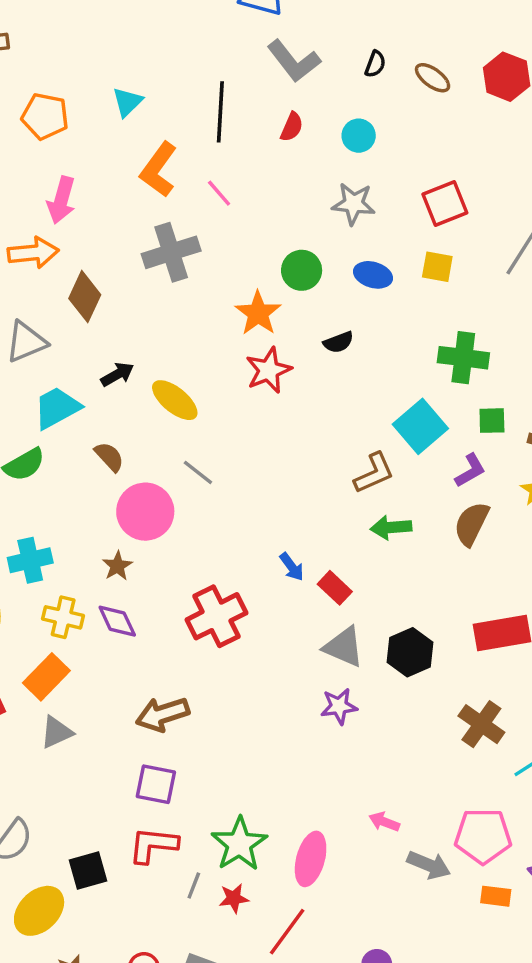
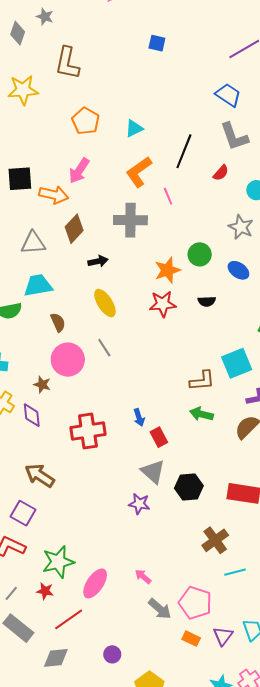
black arrow: (117, 374) -> (98, 261), moved
brown star: (117, 566) -> (42, 385), turned 30
brown arrow: (162, 714) -> (40, 475), turned 32
gray line: (194, 885) -> (11, 593), moved

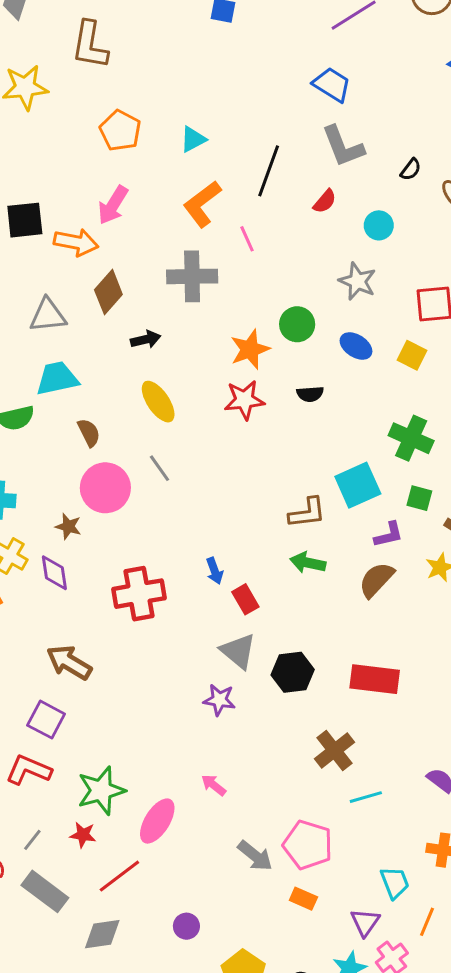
pink arrow: (143, 576) -> (214, 785), moved
purple triangle: (223, 636) -> (365, 922), moved

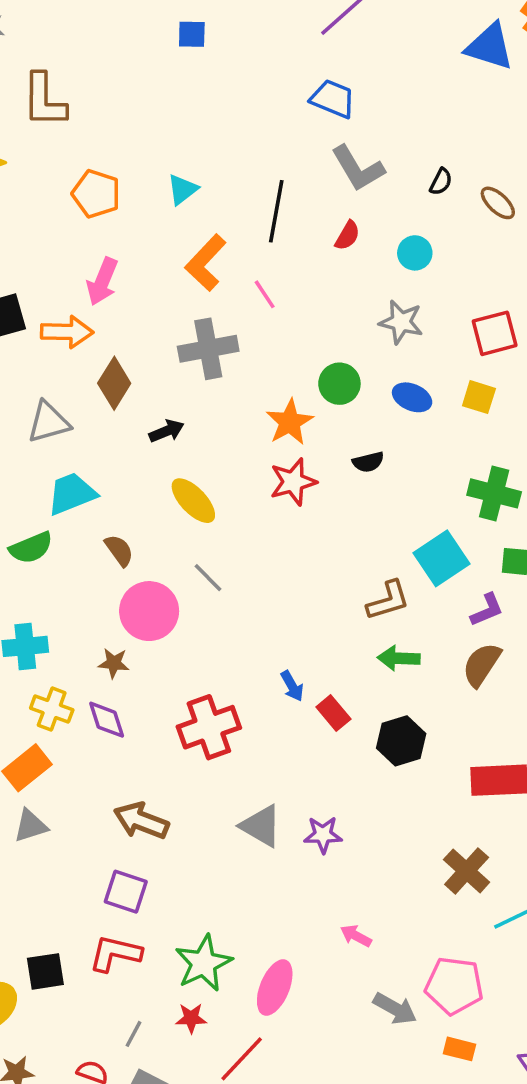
gray triangle: (238, 651) -> (261, 826), moved
black hexagon: (293, 672) -> (401, 741), moved
pink arrow: (214, 785) -> (356, 936), moved

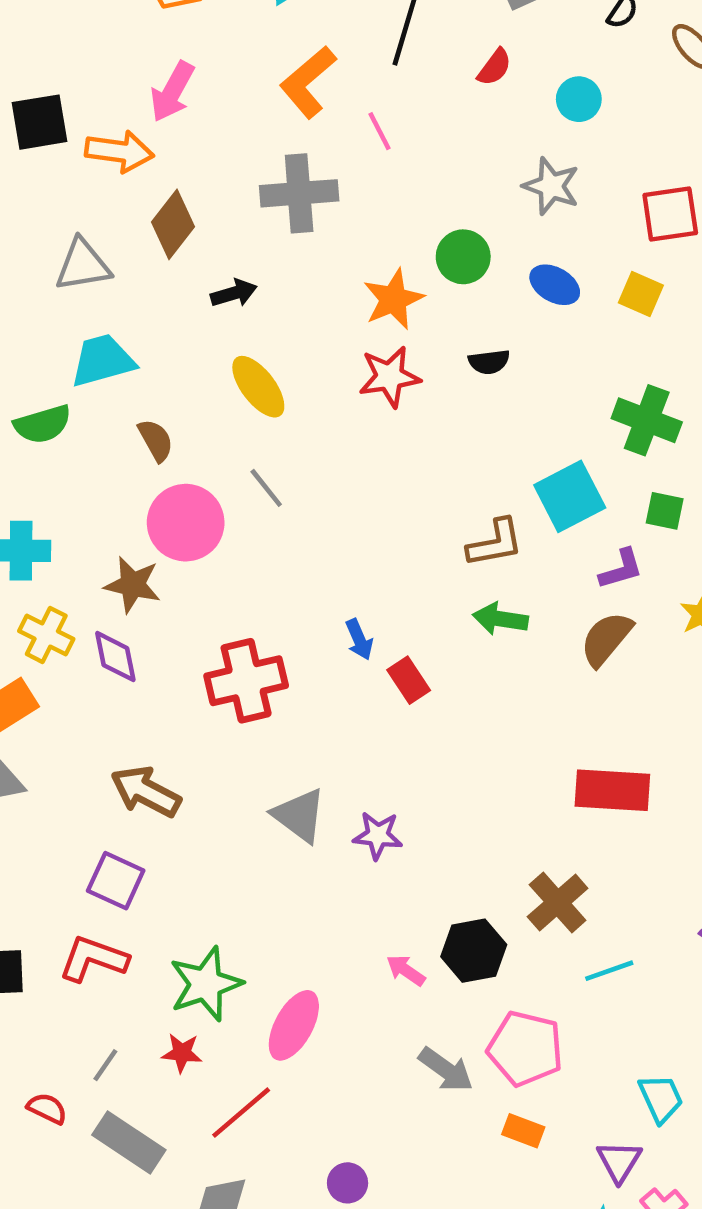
brown star: (114, 663) -> (133, 585), size x1.4
black hexagon: (401, 741) -> (474, 951), moved

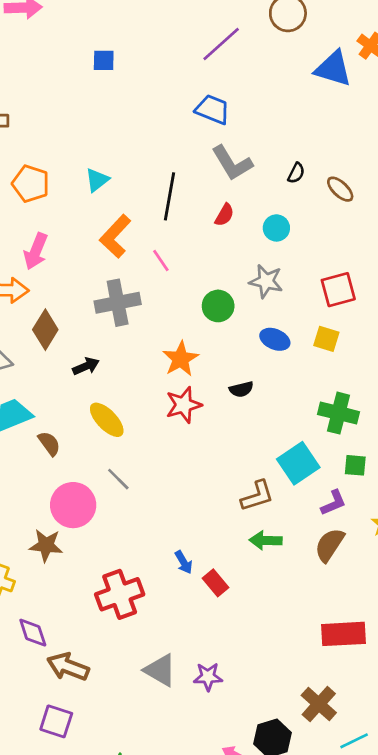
green circle: (463, 257) -> (218, 306), moved
brown semicircle: (156, 440) -> (49, 443), moved
purple diamond: (115, 657) -> (33, 633), moved

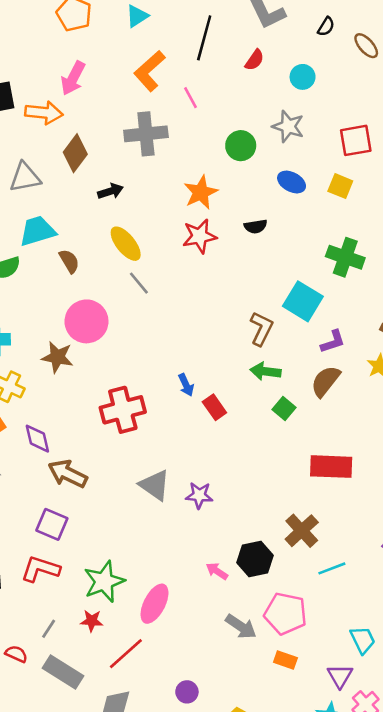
cyan square: (298, 463) -> (303, 301), turned -30
green square: (355, 465) -> (284, 409), moved, turned 30
gray line: (118, 479) -> (139, 283), moved
brown L-shape: (257, 496) -> (261, 329), turned -52

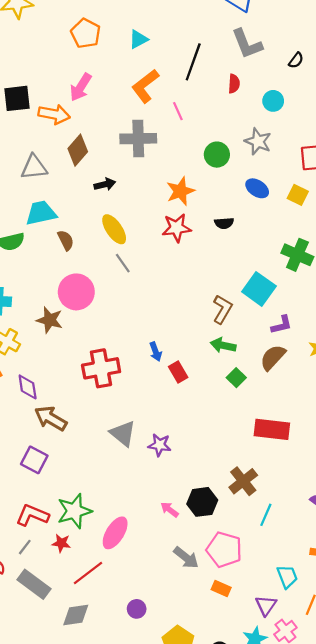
red semicircle: (255, 60) -> (234, 84), turned -36
cyan line: (332, 568) -> (266, 515), turned -50
red L-shape: (40, 569) -> (32, 515), moved

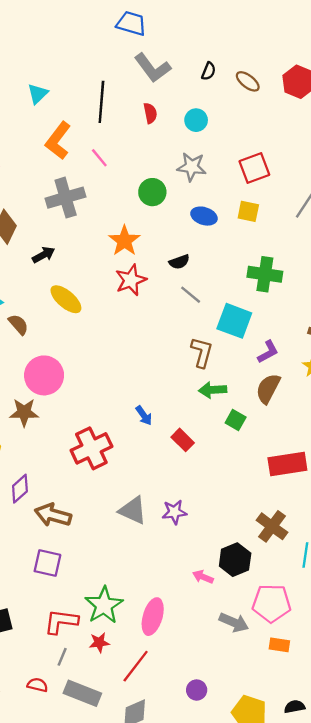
gray line: (123, 263) -> (191, 295), moved
red rectangle: (178, 372) -> (183, 440), moved
purple diamond: (28, 387) -> (20, 489), turned 72

